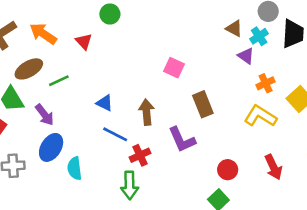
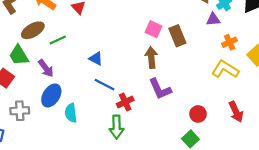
purple triangle: (246, 56) -> (213, 19), turned -40
brown rectangle: (203, 104) -> (177, 36), moved
brown arrow: (147, 112) -> (151, 57), moved

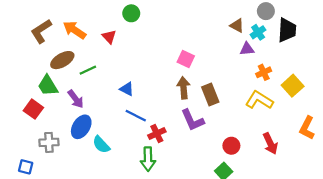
brown rectangle: (177, 36) -> (210, 95), moved
cyan semicircle: (71, 113) -> (101, 145), turned -36

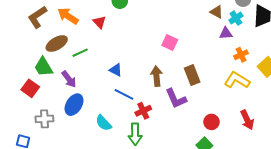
brown arrow: (184, 88) -> (156, 76), moved
cyan semicircle: (101, 145) -> (104, 123), moved

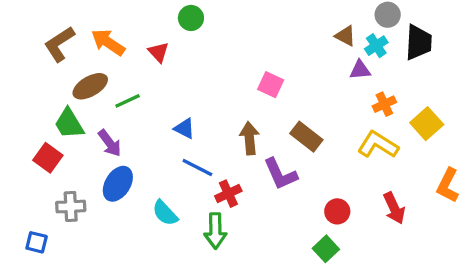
brown rectangle: (192, 75) -> (306, 137), turned -30

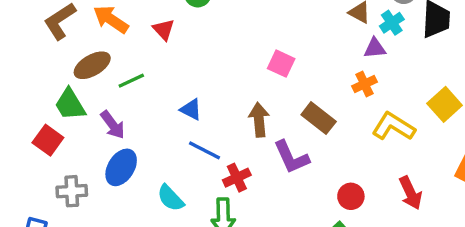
orange cross: (384, 104) -> (365, 84), moved

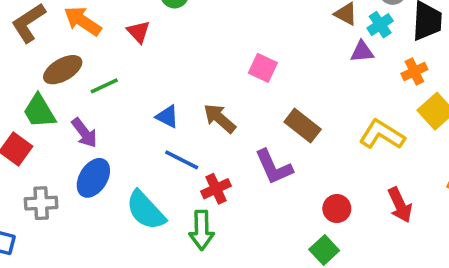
orange cross: (365, 84) -> (414, 71), moved
brown arrow: (259, 120) -> (220, 118), moved, turned -44
cyan semicircle: (170, 198) -> (146, 210), size x1.4

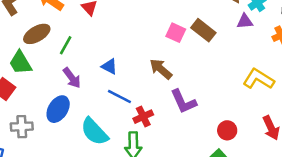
green line: (104, 86) -> (66, 45), turned -36
brown arrow: (220, 118) -> (161, 69), moved
brown rectangle: (303, 126) -> (203, 30), moved
purple arrow: (84, 133) -> (72, 78), moved

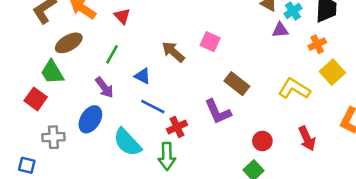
brown rectangle: (203, 30) -> (237, 84), moved
green line: (66, 45) -> (112, 54), moved
brown arrow: (161, 69) -> (173, 52), moved

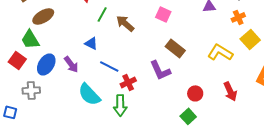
pink square: (210, 42) -> (163, 14), moved
green line: (112, 54) -> (102, 14), moved
blue triangle: (143, 76) -> (91, 43), moved
purple arrow: (104, 87) -> (71, 64), moved
blue ellipse: (90, 119) -> (46, 64), moved

